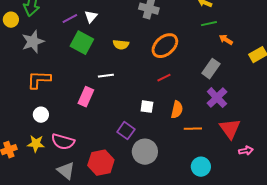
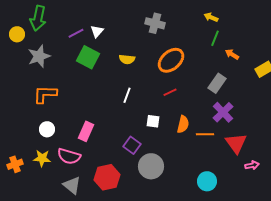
green line: (209, 24) -> (215, 38), turned -56
white line: (106, 76) -> (127, 95), moved, turned -63
pink rectangle: (86, 97) -> (86, 131), moved
orange line: (193, 129) -> (205, 134), moved

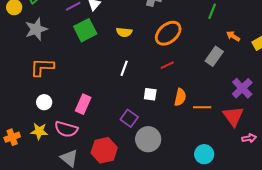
orange arrow: (232, 54) -> (233, 36), moved
green square: (88, 57) -> (85, 30), turned 35
purple cross: (223, 112) -> (242, 88), moved

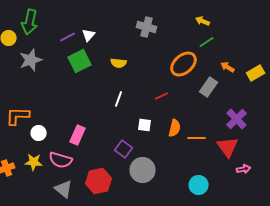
green line: (212, 11) -> (207, 42), turned 35
orange ellipse: (168, 33) -> (184, 64), moved
orange L-shape: (42, 67) -> (18, 116), moved

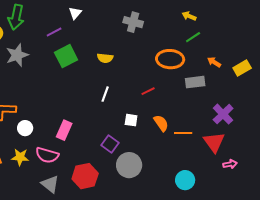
white triangle: (89, 35) -> (75, 13), moved
orange ellipse: (184, 64) -> (170, 59), turned 44
gray rectangle: (209, 87) -> (195, 82), turned 48
orange semicircle: (175, 128) -> (161, 123), turned -48

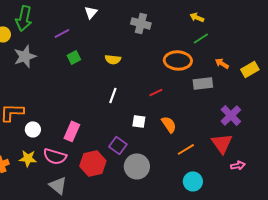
white triangle: (75, 13) -> (91, 12), moved
green square: (66, 56) -> (74, 57), size x0.6
orange line: (183, 133) -> (186, 149), moved, turned -30
red hexagon: (85, 176) -> (93, 163), moved

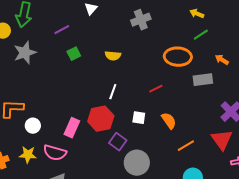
gray cross: (141, 23) -> (141, 20), turned -36
red hexagon: (93, 163) -> (101, 119), moved

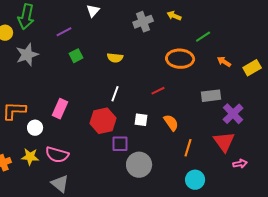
yellow arrow: (197, 14) -> (174, 16), moved
gray rectangle: (203, 80) -> (211, 96), moved
pink rectangle: (72, 128) -> (60, 109), moved
purple square: (118, 142) -> (120, 144), turned -36
orange line: (186, 146) -> (188, 148), turned -42

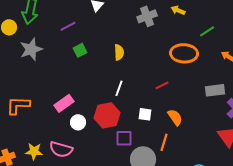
yellow semicircle: (115, 58) -> (119, 52), turned -98
pink rectangle: (60, 109) -> (64, 103), turned 30
white circle: (35, 128) -> (78, 122), moved
orange line: (188, 148) -> (164, 142), moved

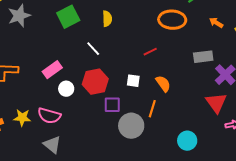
green square: (80, 50) -> (68, 17), size x1.6
white line: (119, 88) -> (93, 49), moved, turned -63

